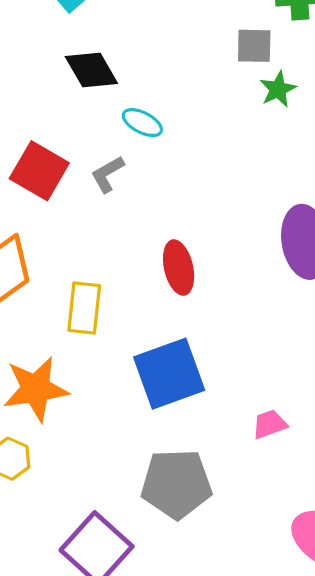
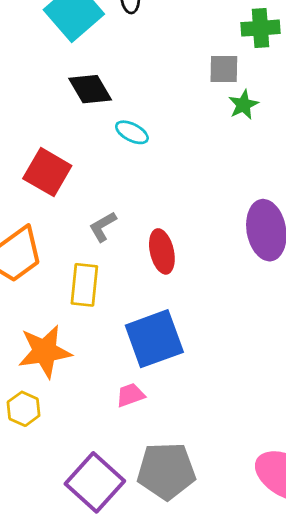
gray L-shape: (108, 174) -> (103, 227), moved
pink trapezoid: (270, 424) -> (130, 395), moved
gray pentagon: (176, 484) -> (166, 471), moved

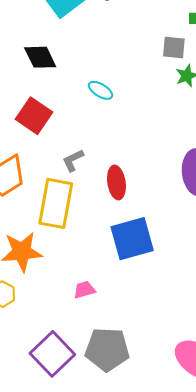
black diamond: (90, 89) -> (40, 57), moved
yellow rectangle: (84, 285) -> (56, 203), size x1.5
blue square: (154, 339) -> (132, 239), moved

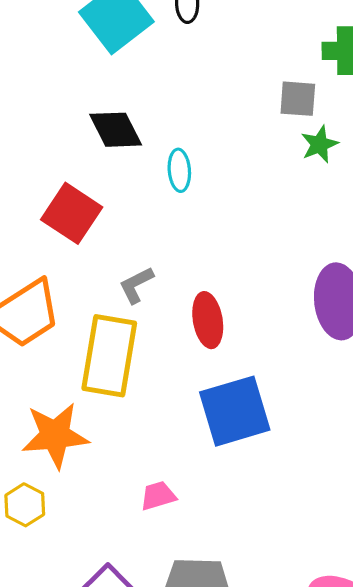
black diamond: (40, 57) -> (116, 130), moved
cyan ellipse: (100, 90) -> (179, 170), turned 55

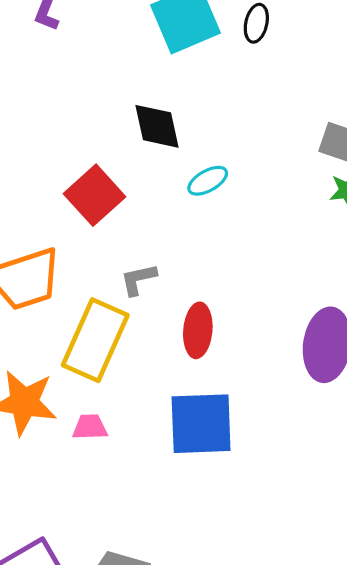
cyan ellipse: (179, 170) -> (208, 181), turned 51
pink trapezoid: (158, 496) -> (90, 427), moved

